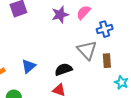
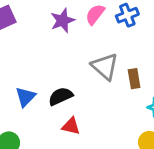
blue cross: (105, 29) -> (127, 15), moved
black semicircle: (64, 69) -> (61, 96), moved

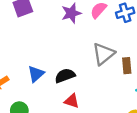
gray triangle: (105, 67) -> (103, 54), turned 35

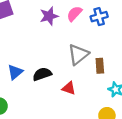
red triangle: (72, 101) -> (69, 88), moved

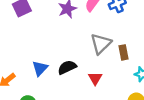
red triangle: (69, 88) -> (95, 78), turned 48

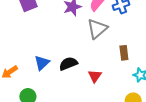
gray triangle: (101, 44) -> (97, 29), moved

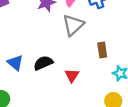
blue triangle: (42, 63) -> (15, 63), turned -35

